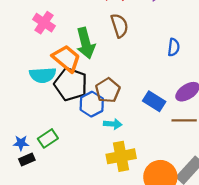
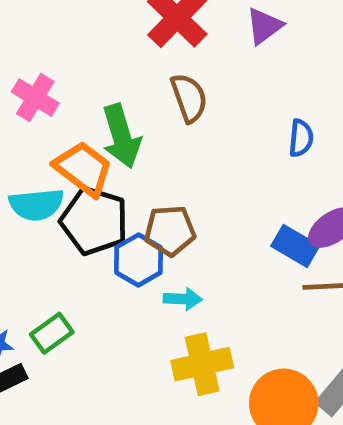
brown pentagon: (108, 90) -> (170, 231), turned 30
blue rectangle: (154, 101) -> (295, 246), moved

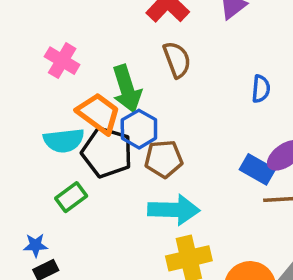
blue hexagon: (138, 260) -> (139, 129), moved
cyan arrow: (183, 299) -> (174, 210), size x1.8
green rectangle: (52, 333) -> (71, 197), moved

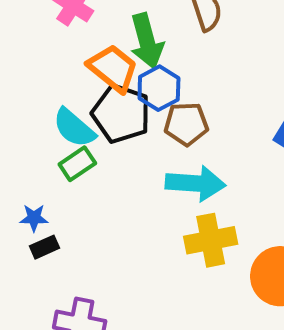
cyan semicircle: (64, 141) -> (74, 128), moved, turned 45

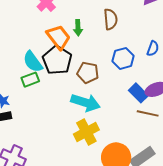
green arrow: (147, 41) -> (78, 28), size x0.6
blue hexagon: (159, 88) -> (123, 58), moved
yellow cross: (211, 240) -> (86, 132), turned -30

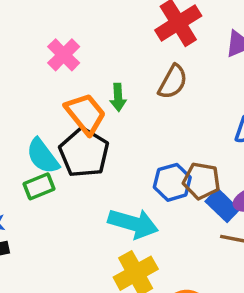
brown semicircle: (111, 19) -> (173, 82), turned 35
blue hexagon: (123, 58) -> (172, 182), moved
brown pentagon: (88, 73) -> (201, 181), moved

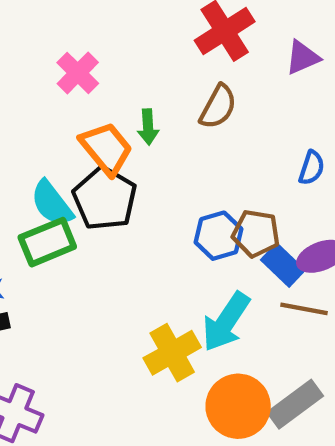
green rectangle: (39, 186) -> (47, 242), size x1.4
cyan arrow: (133, 223) -> (226, 322), moved, turned 108

